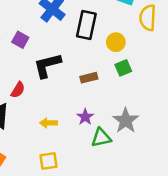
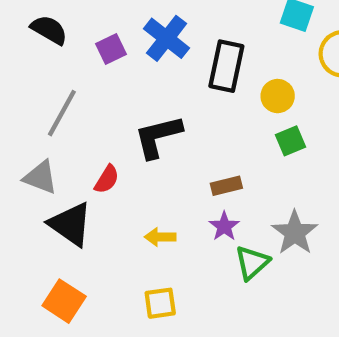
purple square: (20, 40) -> (111, 49), moved, turned 35
brown rectangle: (89, 78) -> (226, 186), moved
green triangle: (101, 138) -> (252, 263), turned -30

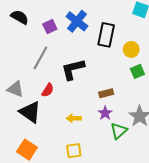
gray line: (62, 113) -> (40, 58), moved

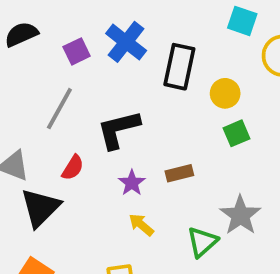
black semicircle: (20, 17) -> (21, 34), turned -54
black triangle: (30, 112) -> (40, 208), turned 40
purple star: (105, 113) -> (132, 183), moved
yellow arrow: (74, 118) -> (141, 225), moved, turned 40

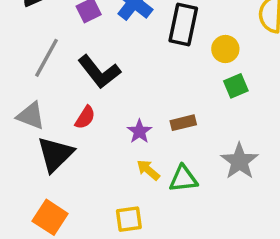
gray line: (59, 109) -> (47, 58), moved
black L-shape: (118, 130) -> (99, 72), moved, turned -114
green triangle: (202, 242) -> (183, 179), moved, turned 36

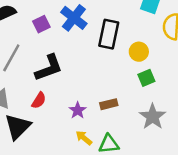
black L-shape: (99, 72) -> (49, 68), turned -72
gray star: (239, 161) -> (153, 117), moved

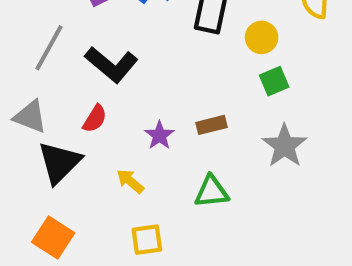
black L-shape: (49, 68) -> (111, 65), turned 60
yellow arrow: (84, 138) -> (130, 181), moved

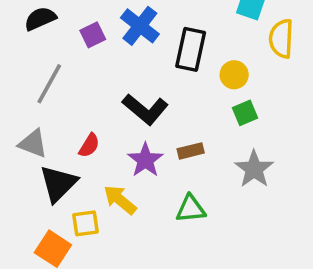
black L-shape: (111, 65) -> (145, 109), moved
purple star: (159, 135) -> (145, 160), size x1.4
yellow arrow: (130, 181) -> (120, 200), size x1.4
yellow square: (147, 240) -> (86, 223), moved

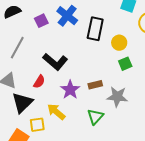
black L-shape: (145, 109) -> (55, 62), moved
gray star: (254, 169) -> (117, 97), moved, turned -30
green triangle: (191, 209) -> (95, 117), turned -42

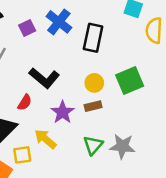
yellow circle: (119, 43) -> (94, 83), moved
green square: (125, 64) -> (130, 80), size x1.6
gray star: (117, 97) -> (122, 146), moved

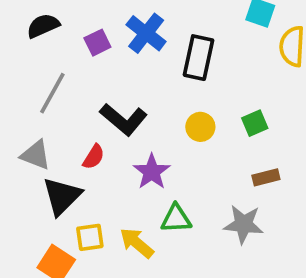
green square: (130, 80) -> (255, 123), size x0.6
brown rectangle: (93, 106) -> (266, 177), moved
yellow arrow: (45, 139) -> (137, 243), moved
green triangle: (93, 145) -> (176, 219), moved, turned 45

